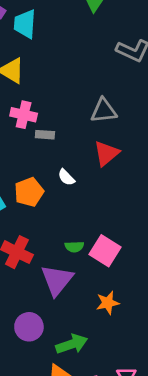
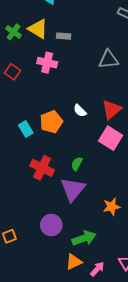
gray rectangle: (45, 135) -> (64, 36), moved
red triangle: (106, 153) -> (112, 110), moved
green semicircle: (74, 247) -> (77, 164), moved, turned 120
pink square: (105, 251) -> (111, 138), moved

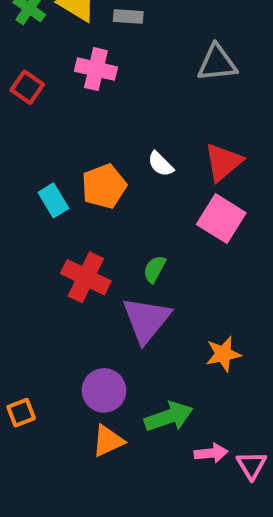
orange triangle: (74, 262) -> (108, 441), moved
pink arrow: (97, 269) -> (211, 453), moved, turned 42

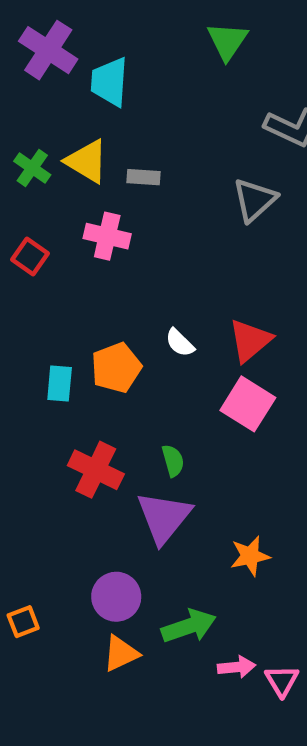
gray triangle: (217, 63) -> (255, 200), moved, turned -36
cyan rectangle: (53, 200) -> (60, 384), turned 36
green semicircle: (155, 269) -> (173, 461), turned 136

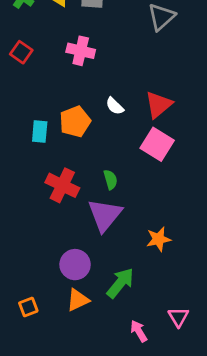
pink cross: (107, 236) -> (81, 51), moved
orange square: (23, 622) -> (28, 307), moved
green arrow: (189, 626) -> (120, 283), turned -32
pink arrow: (236, 667) -> (139, 331), moved, turned -115

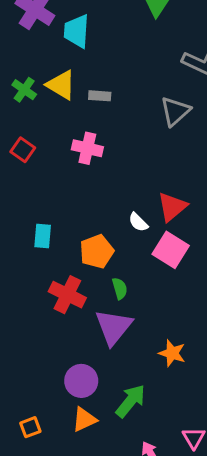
white semicircle: (115, 106) -> (138, 222), moved
orange pentagon: (75, 122) -> (97, 251), moved
orange star: (159, 239) -> (172, 353), turned 30

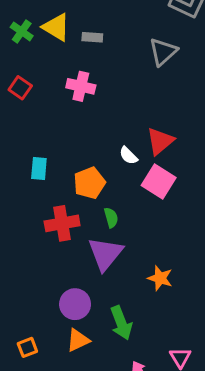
red cross: (67, 295) -> (62, 223), turned -36
green arrow: (131, 401) -> (121, 323), turned 120

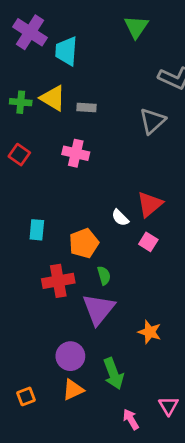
green cross: (22, 31) -> (21, 102), turned -30
pink square: (159, 182) -> (148, 242), size x0.6

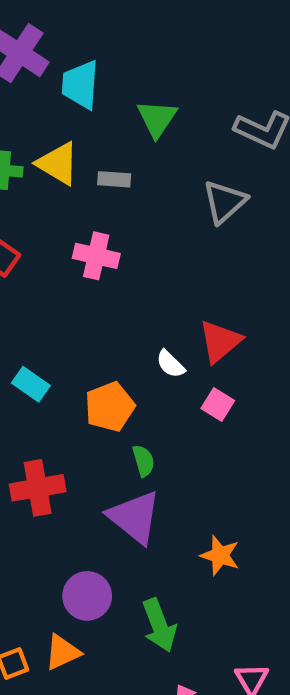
green triangle: (136, 27) -> (157, 118), moved
cyan rectangle: (37, 230) -> (31, 384), turned -60
red cross: (58, 281) -> (38, 488), moved
purple triangle: (99, 309) -> (134, 517), turned -30
orange triangle: (73, 390) -> (62, 652), moved

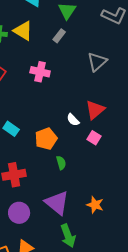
gray rectangle: (114, 179) -> (59, 36), moved, turned -56
gray triangle: (225, 202) -> (97, 62), moved
purple triangle: (134, 517) -> (57, 203), moved
purple circle: (87, 596) -> (19, 213), moved

